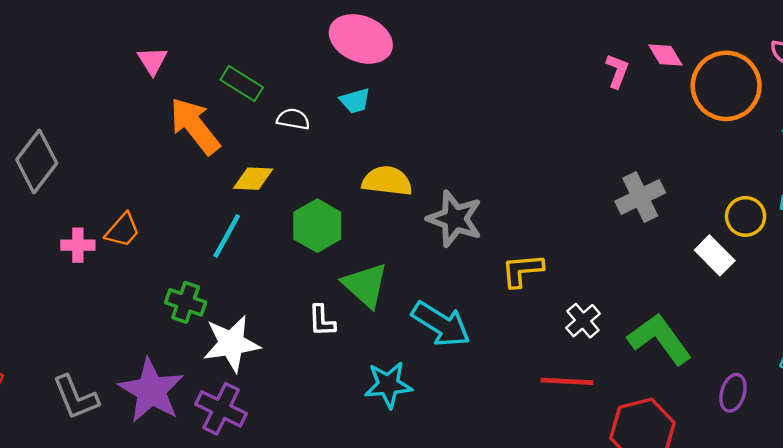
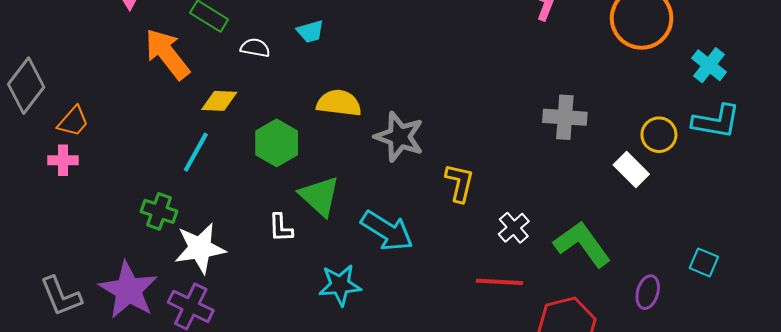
gray cross: (640, 197) -> (565, 117), turned 30
orange trapezoid: (123, 230) -> (73, 121), moved
yellow L-shape: (522, 270) -> (460, 183), turned 108

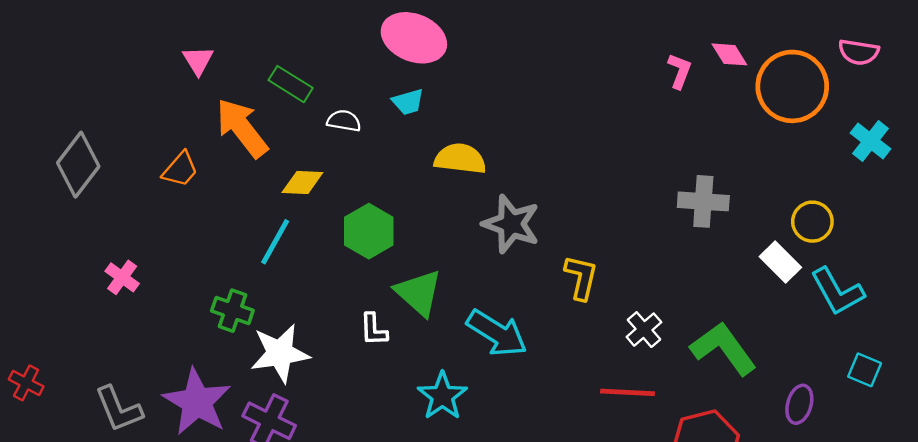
yellow semicircle: (339, 103) -> (460, 159), moved
orange trapezoid: (73, 121) -> (180, 169), moved
cyan L-shape: (716, 121) -> (837, 292), moved, turned 51
pink cross: (63, 160) -> (122, 277), moved, turned 36
cyan star: (340, 285) -> (442, 396), turned -30

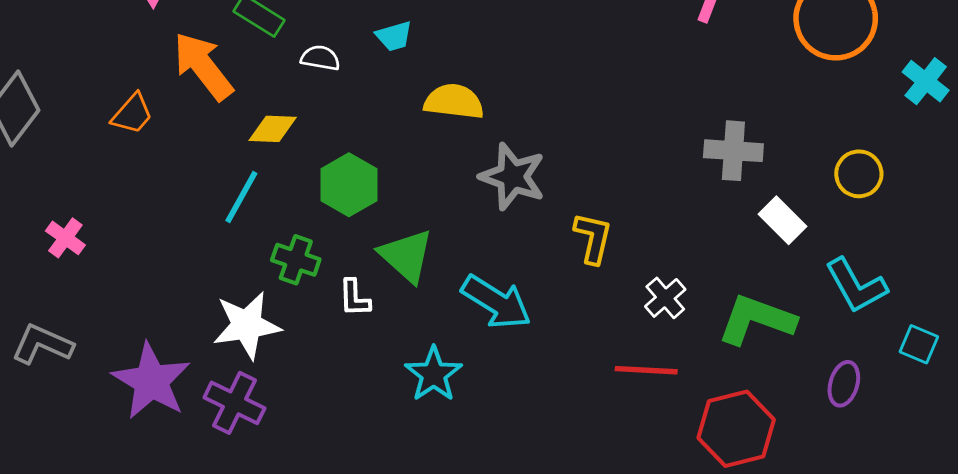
white rectangle: (780, 262) -> (783, 220), moved
cyan L-shape: (837, 292) -> (856, 286), moved
green cross: (232, 311) -> (296, 260), moved
green L-shape: (723, 349) -> (757, 320), turned -34
gray L-shape: (119, 409) -> (42, 344), moved, turned 136

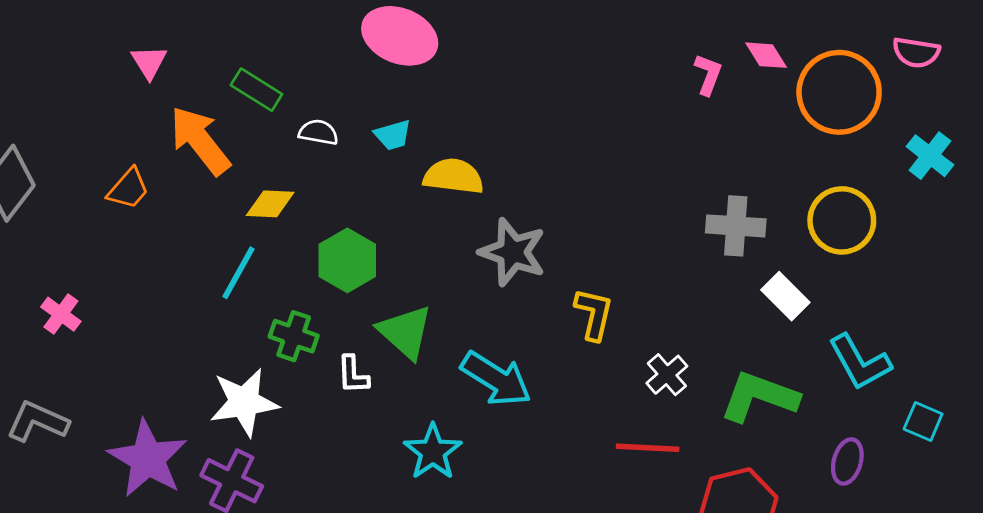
cyan trapezoid: (394, 36) -> (393, 135), moved
yellow circle: (859, 174) -> (842, 220), moved, size x1.4

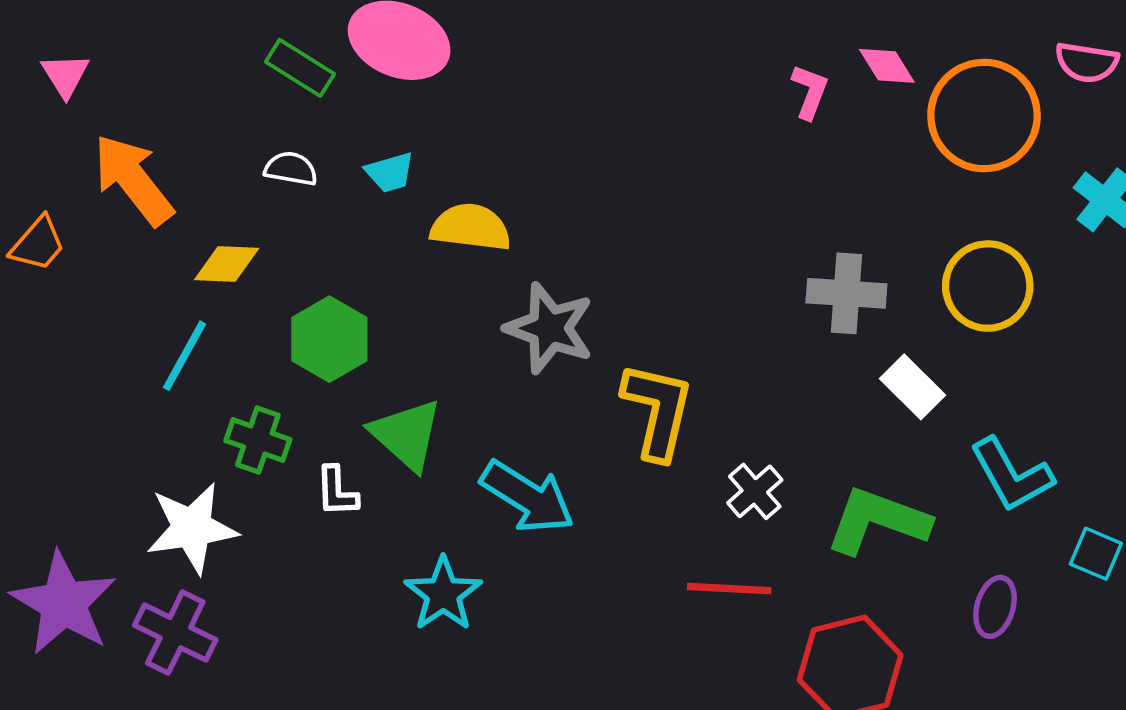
green rectangle: (256, 90) -> (300, 68), moved
yellow L-shape: (594, 314) -> (658, 411), size x1.4

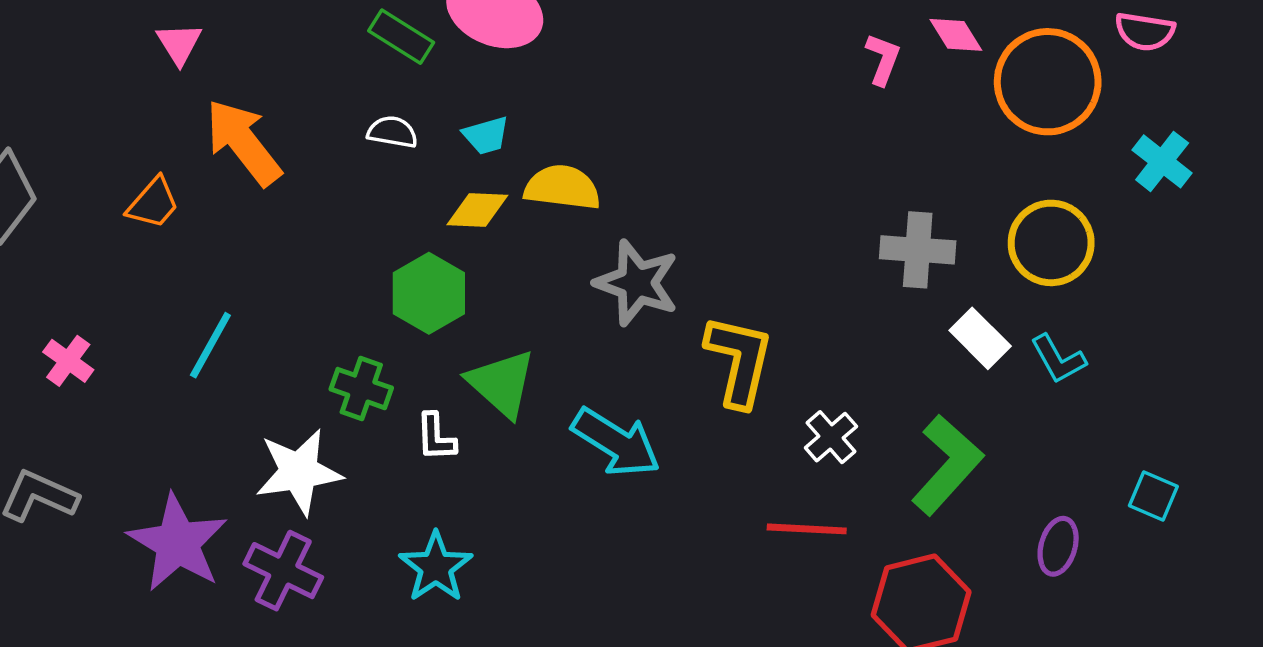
yellow diamond: (227, 264) -> (477, 210), moved
cyan line: (185, 356) -> (210, 345), moved
cyan L-shape: (1012, 475) -> (1058, 359), moved, size x0.7
green L-shape: (878, 521) -> (947, 465), turned 112
cyan star: (443, 594) -> (436, 567), moved

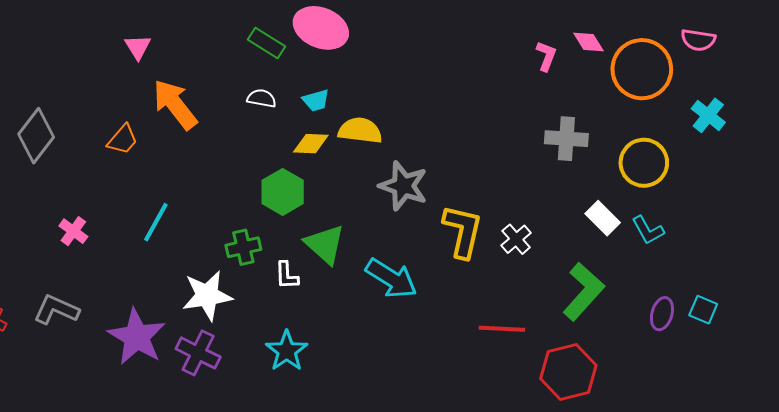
gray cross: (918, 250) -> (566, 139), moved
green cross: (361, 389) -> (243, 247), turned -32
white cross: (831, 437) -> (516, 239), moved
purple ellipse: (1058, 546) -> (662, 314), moved

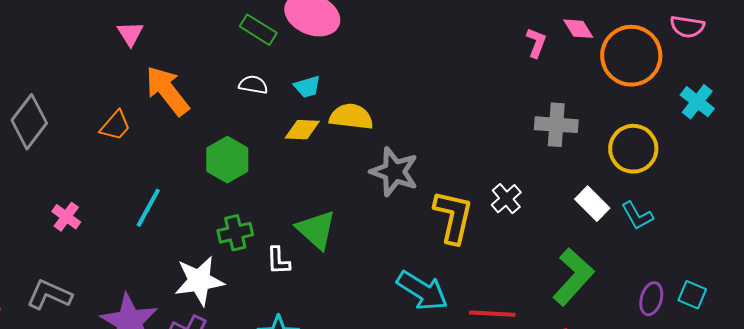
green hexagon: (283, 192) -> (227, 160), moved
white cross: (516, 239) -> (506, 199), moved
cyan arrow: (391, 278) -> (422, 291), moved

